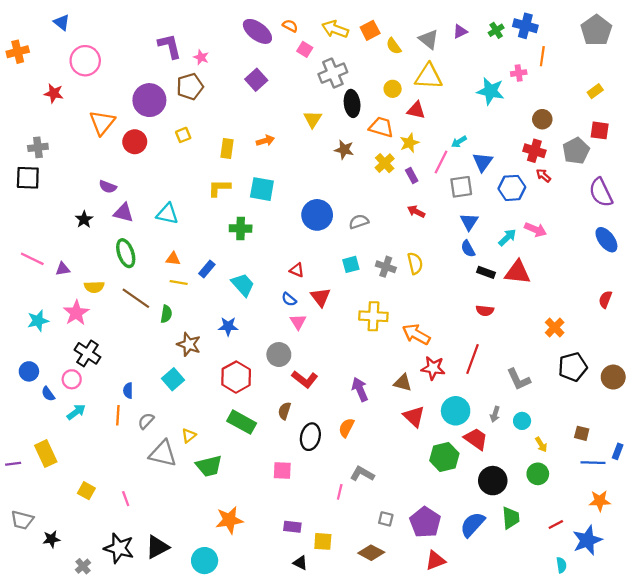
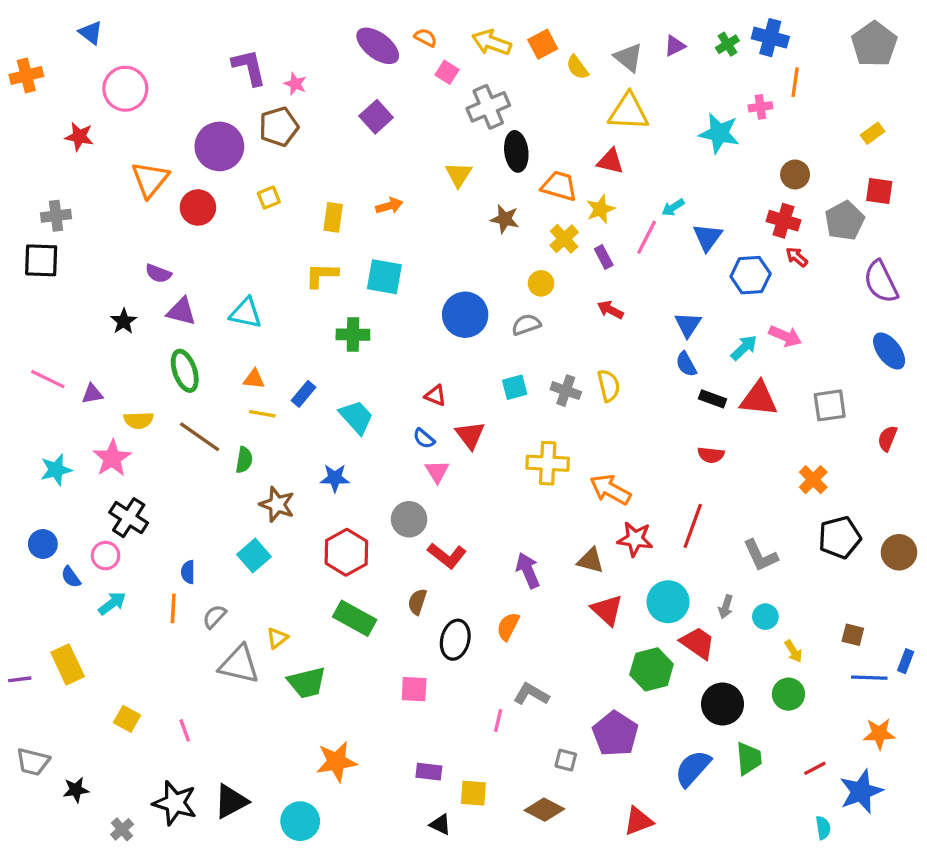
yellow circle: (393, 89) -> (541, 283), moved
gray square: (461, 187) -> (830, 405), moved
purple pentagon: (425, 522) -> (615, 734), moved

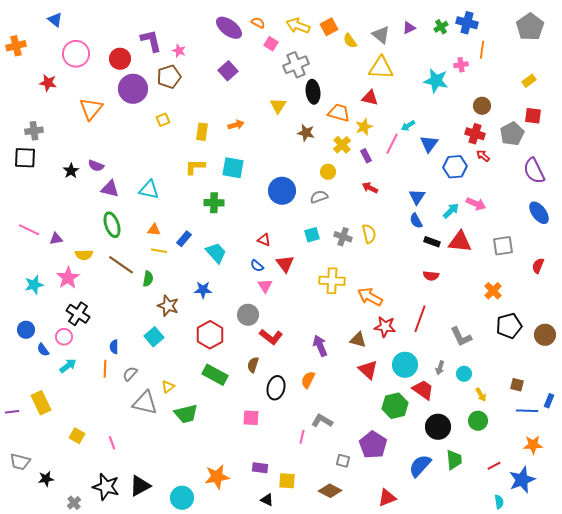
red circle: (198, 207) -> (120, 59), moved
black star: (124, 321) -> (71, 171), moved
orange star: (336, 762) -> (217, 477), moved

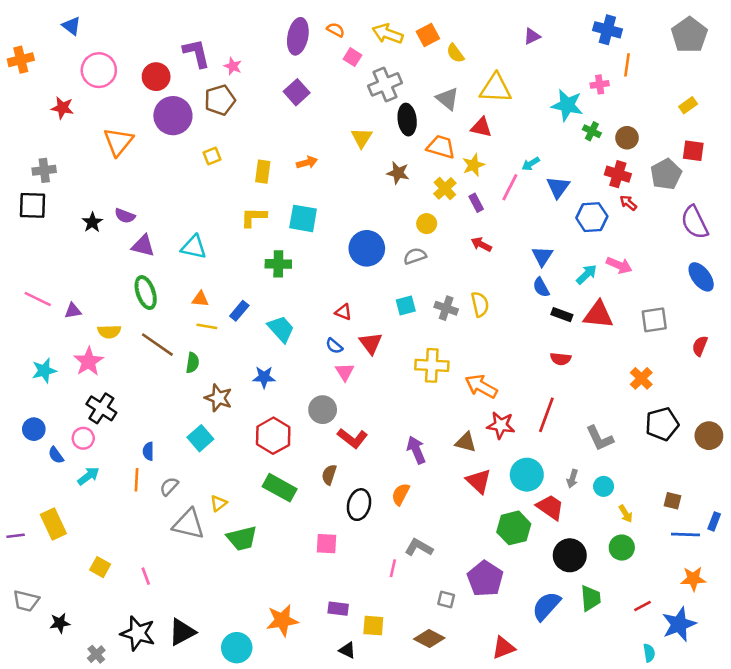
green cross: (441, 27) -> (592, 131), moved, turned -32
purple ellipse: (229, 28) -> (298, 36), turned 64
gray triangle: (381, 35) -> (447, 99), moved

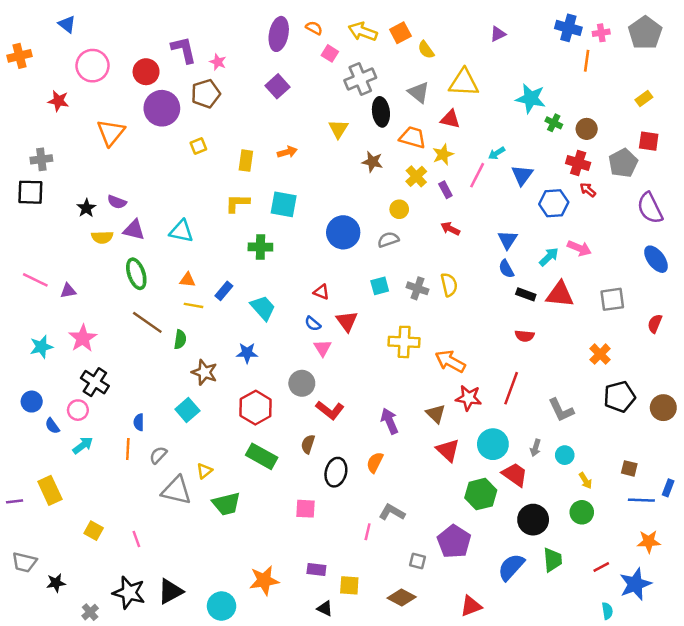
pink cross: (600, 84) -> (601, 33), moved
yellow semicircle: (109, 332) -> (102, 237), moved
brown triangle: (466, 442) -> (436, 414), turned 30

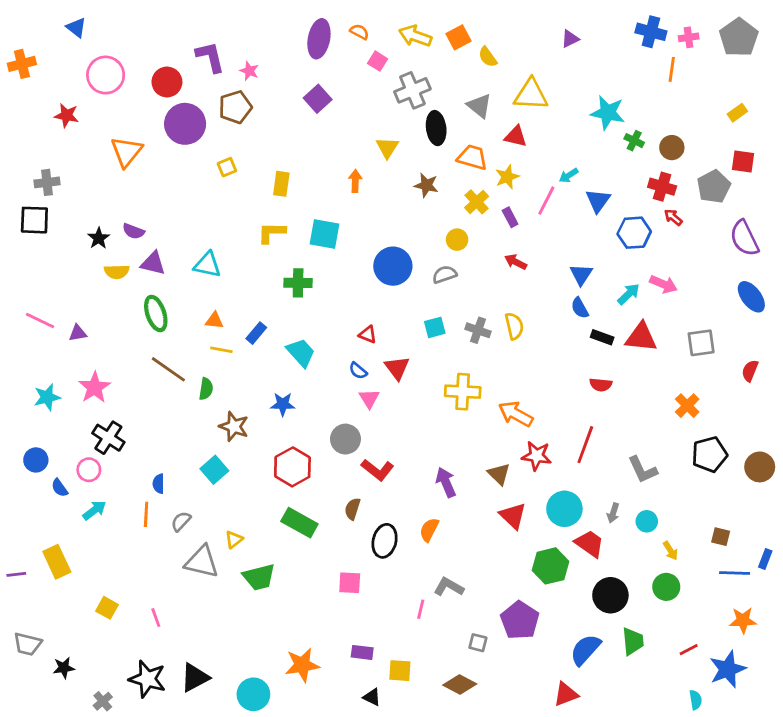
orange arrow: (287, 152) -> (355, 181), moved, turned -72
red triangle: (471, 606) -> (566, 694), moved

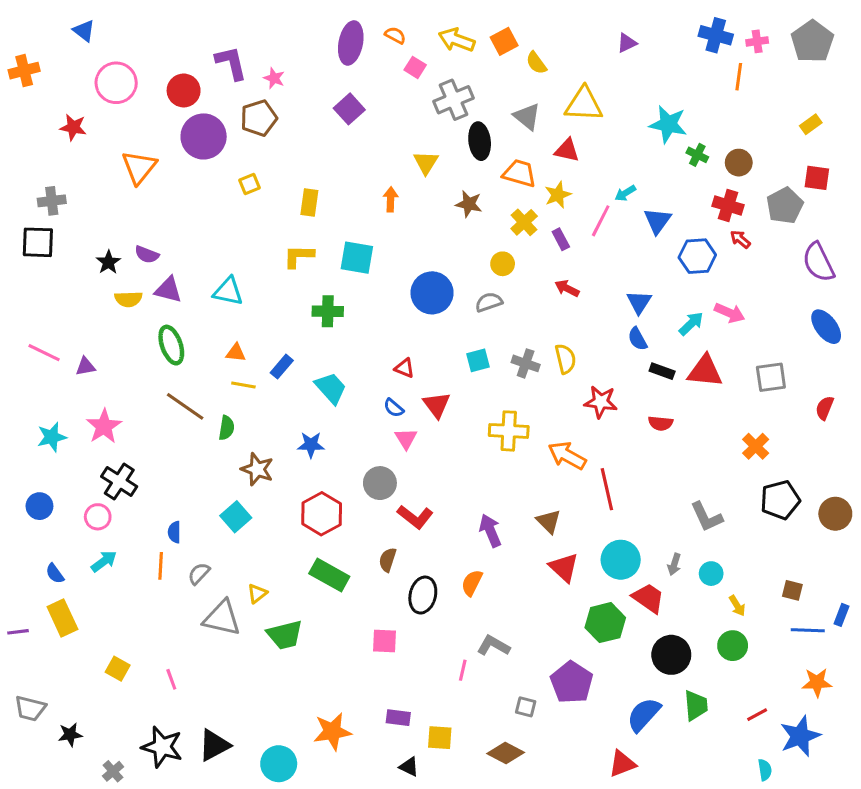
red line: (585, 445) -> (607, 489), moved, turned -33
red star: (537, 456) -> (601, 402), moved
blue semicircle: (60, 488) -> (55, 574), moved

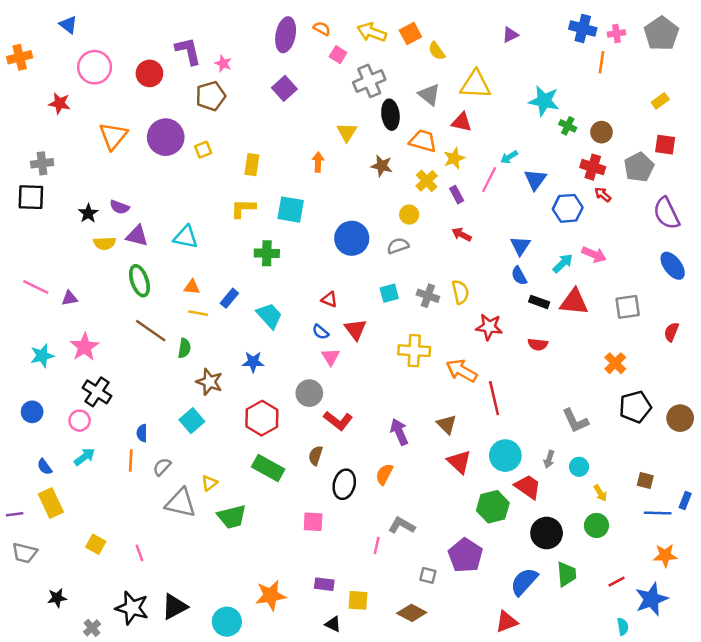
purple circle: (204, 136) -> (166, 137), moved
gray trapezoid: (30, 708) -> (25, 553), moved

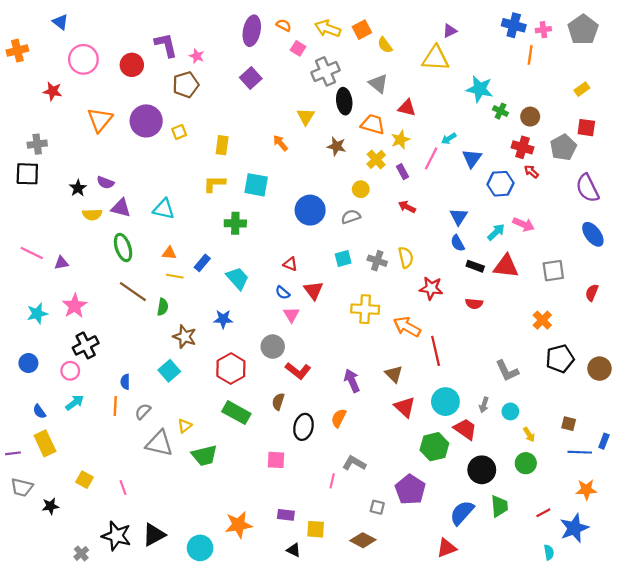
yellow triangle: (475, 85) -> (436, 58), moved
orange arrow: (318, 162) -> (280, 143), turned -42
black cross: (97, 392) -> (86, 345), turned 30
black star: (57, 598) -> (50, 506), moved

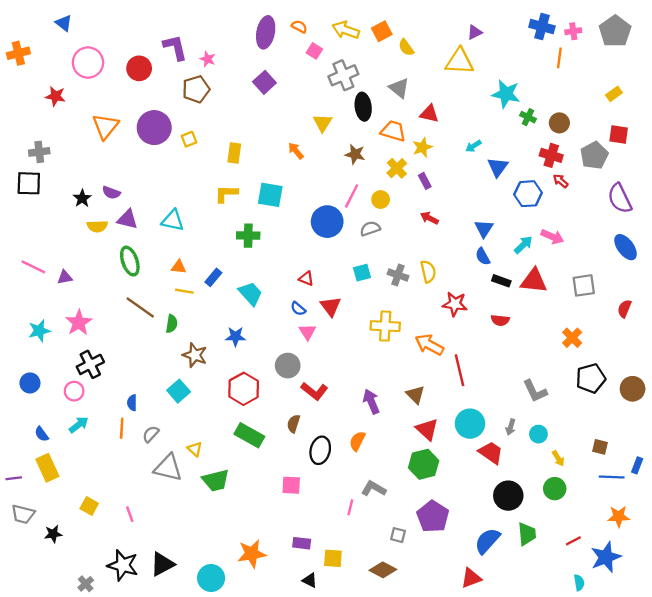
pink line: (431, 158) -> (352, 196), moved
yellow triangle: (185, 426) -> (195, 449), turned -40
green hexagon: (434, 447) -> (424, 464), moved

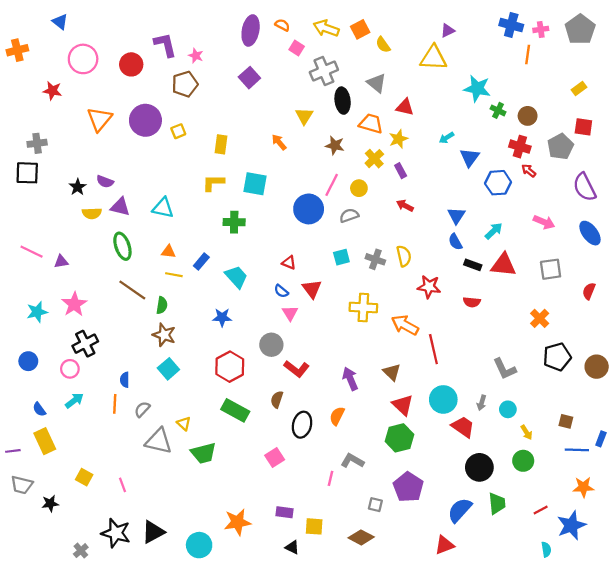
pink arrow: (552, 237) -> (544, 222), moved
brown star: (195, 355) -> (164, 335), moved
pink square: (291, 485) -> (275, 458), turned -36

